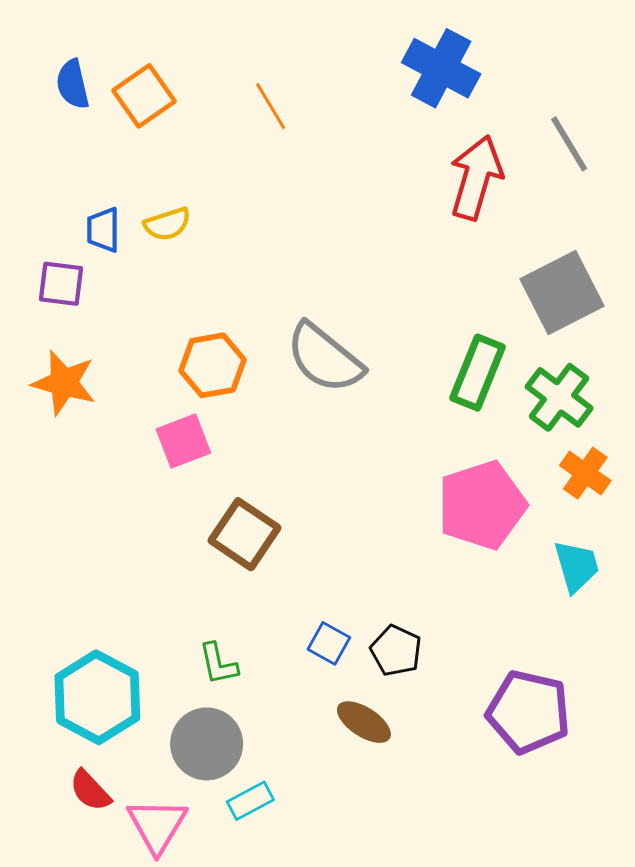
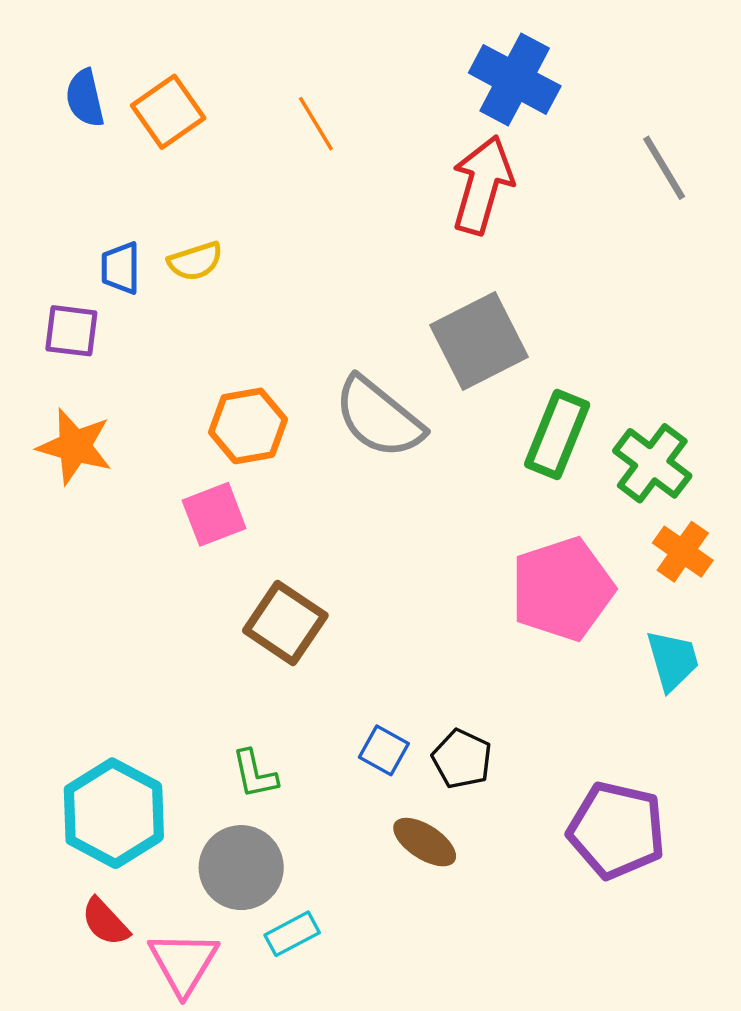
red arrow: (476, 177) -> (482, 185), moved
gray square: (562, 292) -> (479, 341), moved

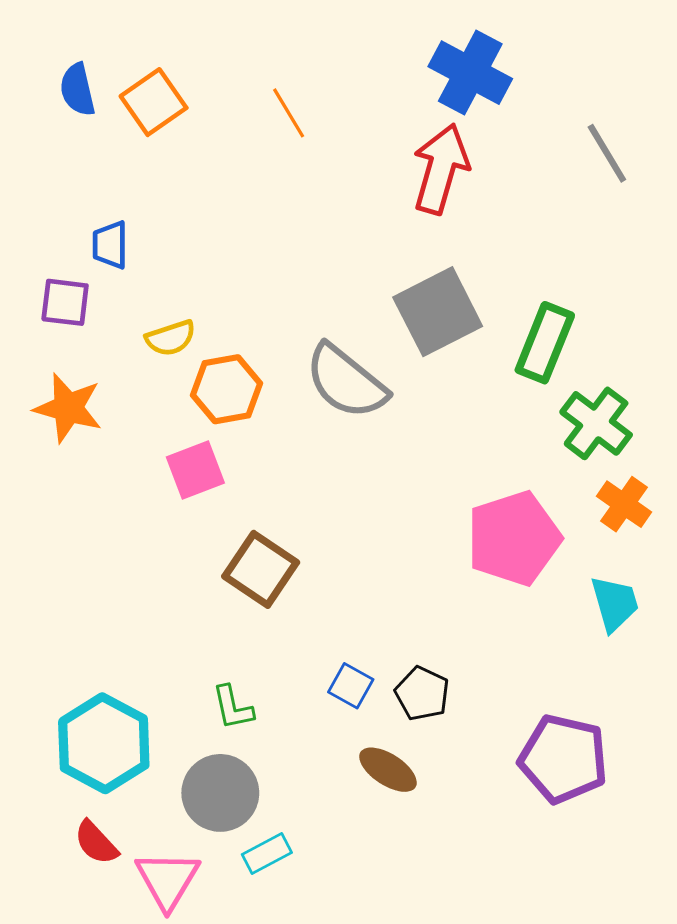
yellow semicircle: (195, 261) -> (171, 338), moved
green rectangle: (557, 434) -> (545, 343), moved

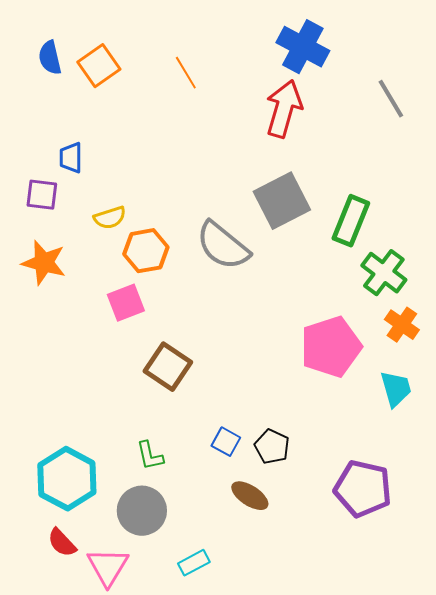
cyan rectangle: (267, 854) -> (194, 563), moved

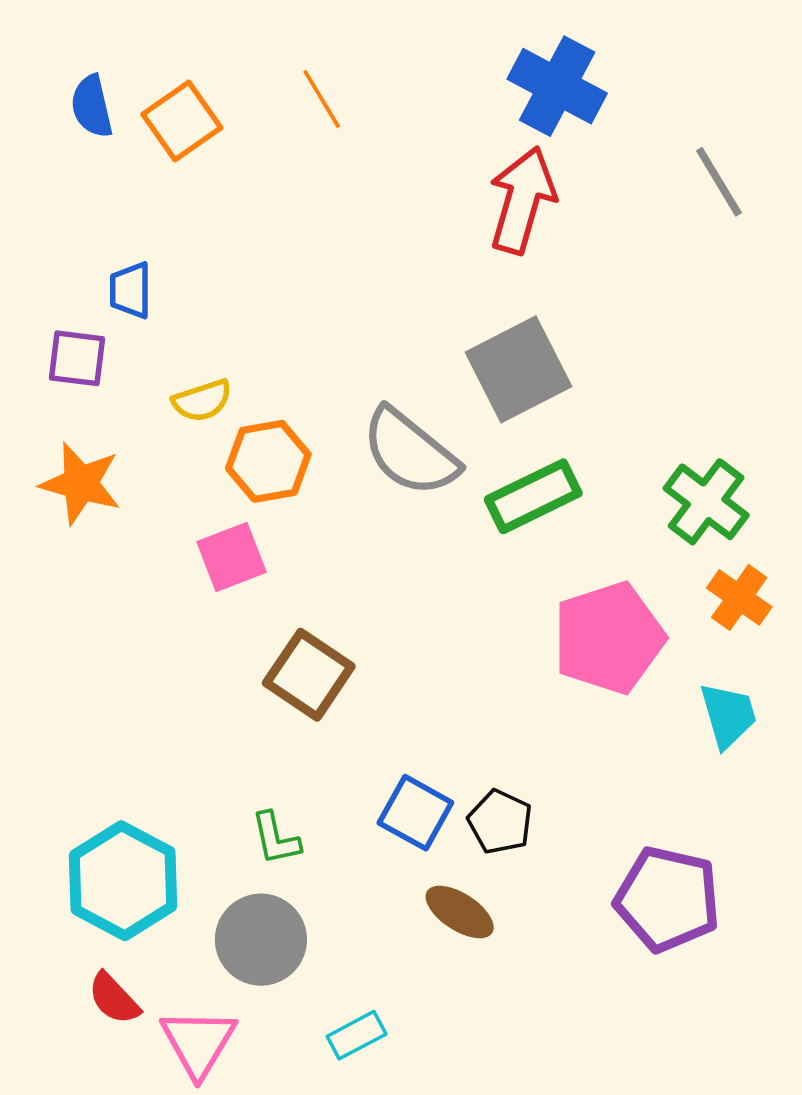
orange line: (186, 73) -> (322, 99), moved
green rectangle: (351, 221) -> (533, 496), moved, turned 42
blue square: (226, 442) -> (415, 813), size x1.4

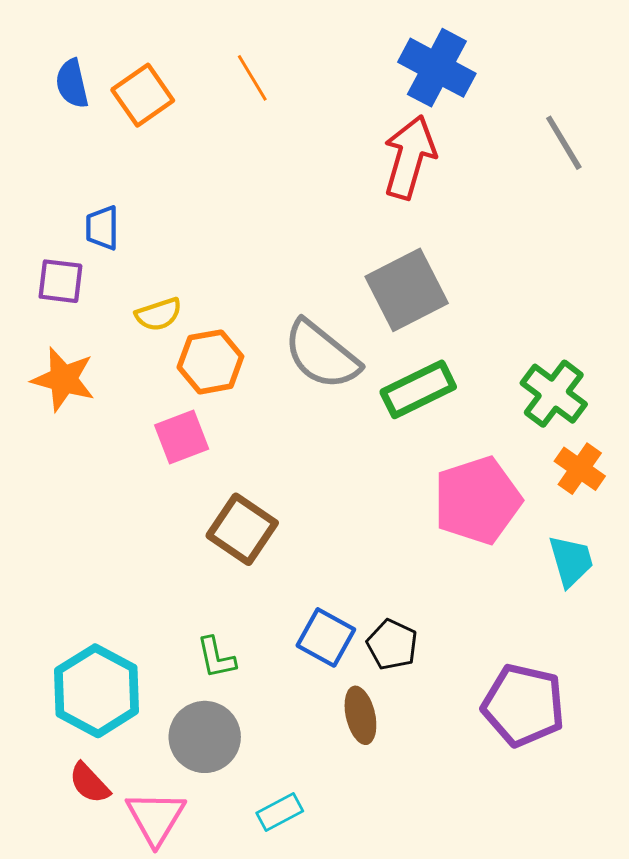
brown ellipse: (460, 912) -> (360, 715), turned 44

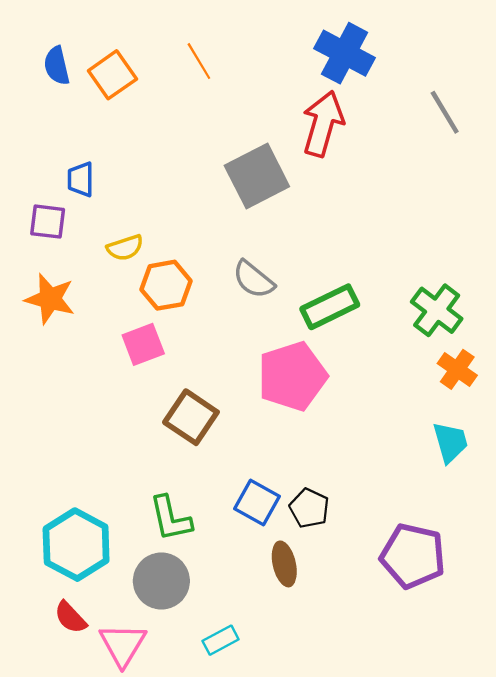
gray square: (407, 290) -> (257, 176), moved
gray semicircle: (322, 355) -> (254, 280), size x0.7
pink pentagon: (477, 500) -> (292, 376), moved
green L-shape: (216, 658) -> (170, 518), size x1.4

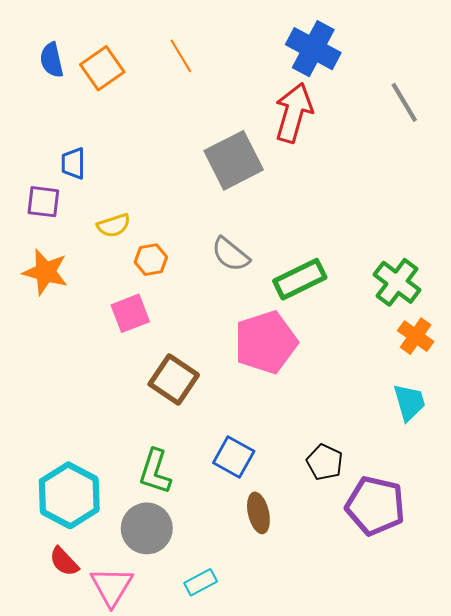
orange hexagon: (166, 285) -> (151, 260), size x0.7
black pentagon: (309, 508) -> (325, 462), moved
green L-shape: (170, 518) -> (155, 472), turned 30

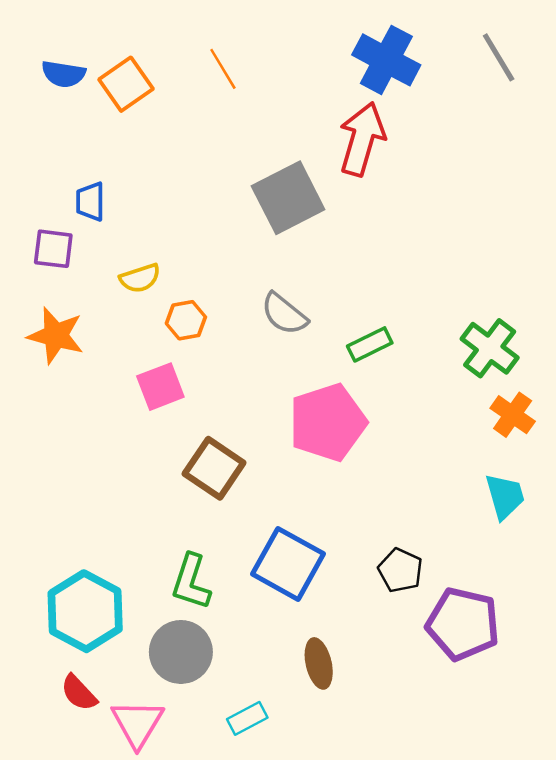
blue semicircle: (52, 60) -> (63, 74), turned -68
gray line: (404, 102) -> (499, 57), moved
green rectangle: (300, 279) -> (370, 344), size x0.7
blue square: (234, 457) -> (288, 564), size x1.4
brown ellipse: (258, 513) -> (319, 663), moved

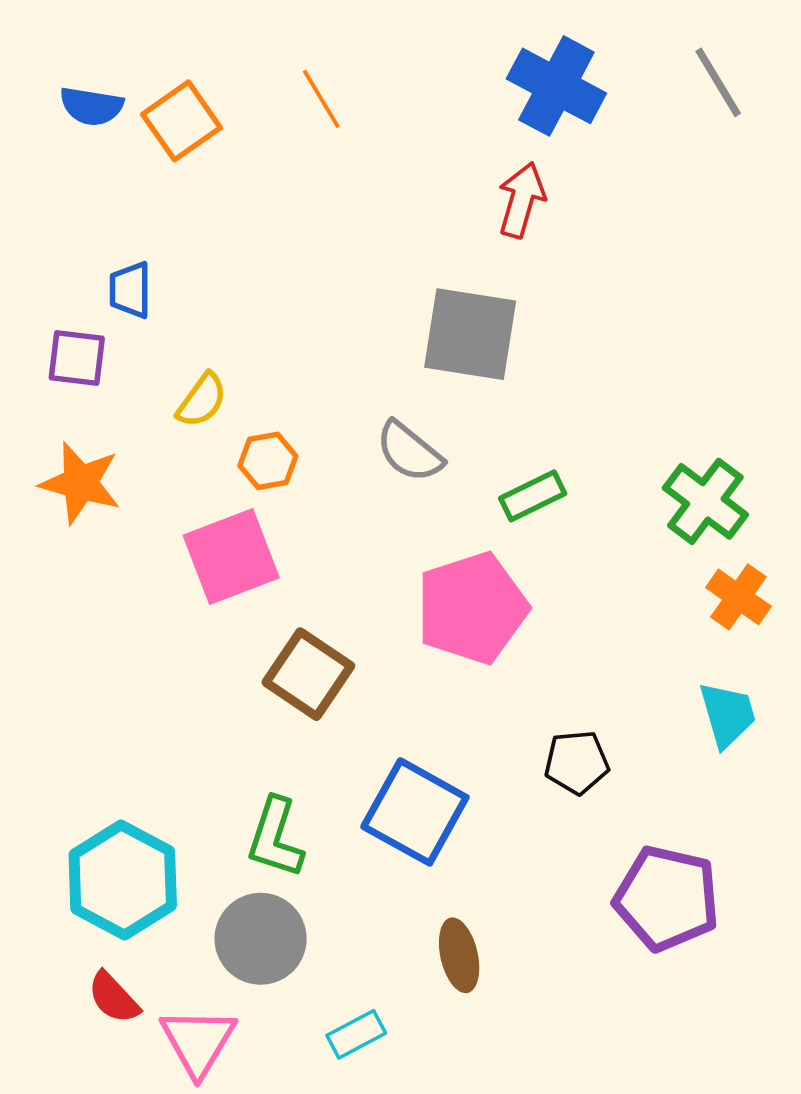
red arrow: (362, 139) -> (522, 200), size x0.7
gray square: (288, 198) -> (470, 334), moved, turned 36
yellow semicircle: (140, 278) -> (202, 400), turned -36
pink square: (160, 387) -> (231, 556), size x1.4
black pentagon: (400, 570) -> (577, 762), moved, turned -30

